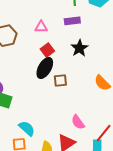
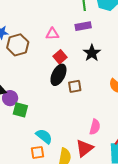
pink semicircle: (78, 122) -> (95, 127), turned -126

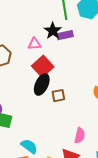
black star: (92, 53) -> (53, 31), moved
red square: (60, 57) -> (43, 66), size x1.5

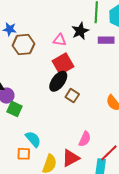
purple rectangle: (65, 35) -> (106, 40), moved
brown square: (58, 96) -> (72, 96), turned 32

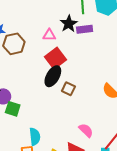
purple rectangle: (106, 40) -> (85, 29), moved
cyan semicircle: (33, 139) -> (35, 137), turned 42
pink semicircle: (85, 139) -> (86, 130), turned -63

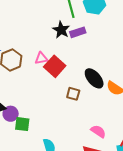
pink triangle: (49, 35) -> (41, 58), moved
black ellipse: (53, 76) -> (94, 78), moved, turned -60

